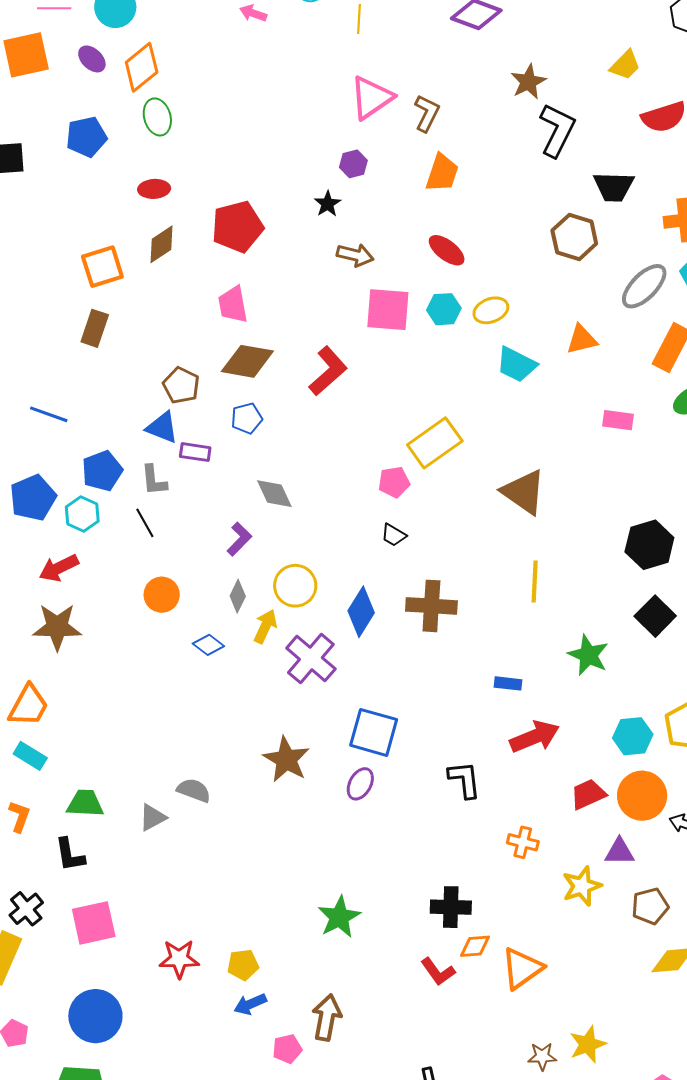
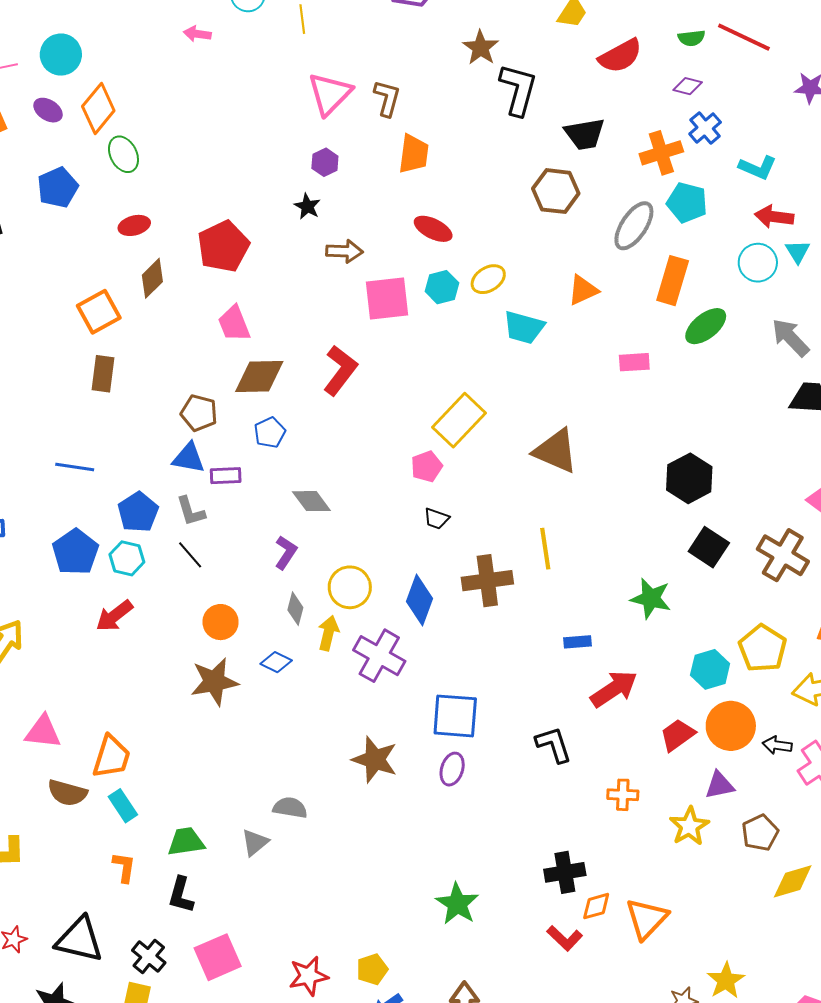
yellow line: (535, 582) -> (545, 549), moved
brown star: (57, 627) -> (214, 682), moved
cyan rectangle: (30, 756) -> (123, 806), turned 36
black L-shape: (70, 855) -> (181, 895), turned 36

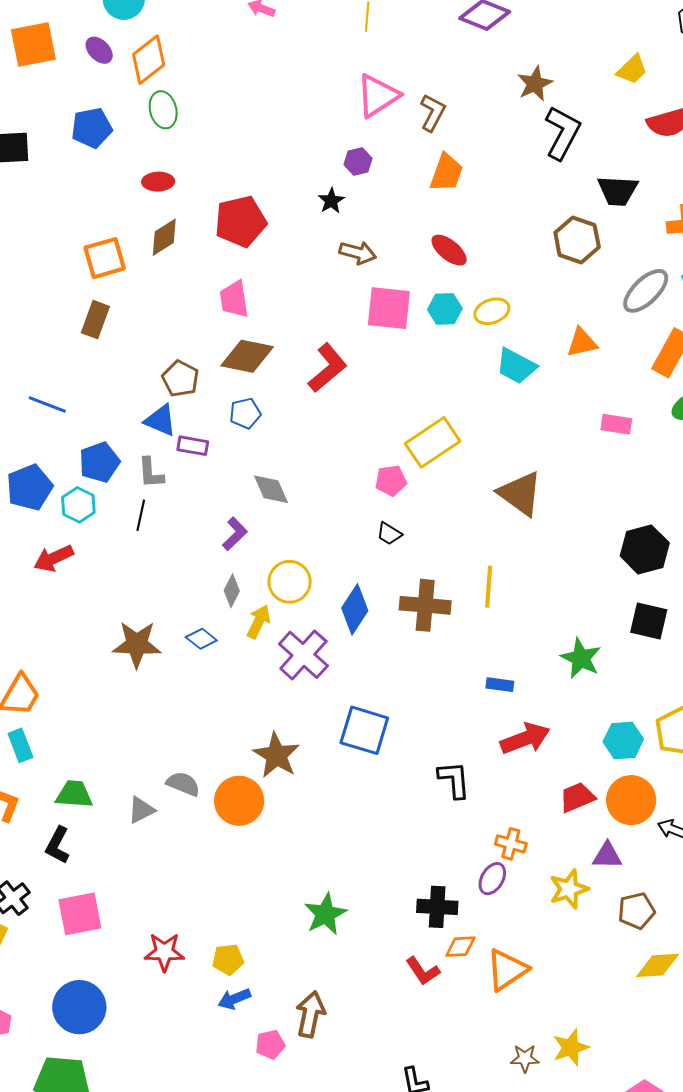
black square: (709, 547) -> (649, 621), turned -33
black line: (190, 555) -> (141, 515), turned 40
orange circle: (221, 622) -> (239, 801), moved, size x1.4
purple ellipse: (452, 769) -> (492, 879), moved

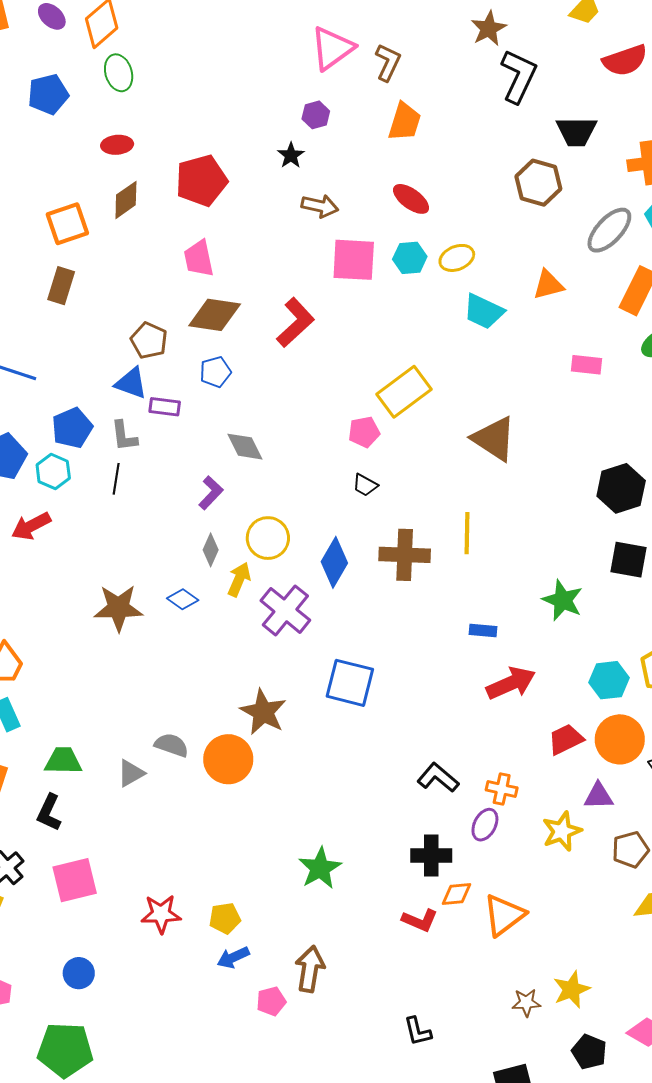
black L-shape: (454, 780) -> (438, 778), moved, turned -42
red L-shape: (423, 971) -> (420, 920), turned -30
blue circle: (79, 1007) -> (79, 973), size x0.6

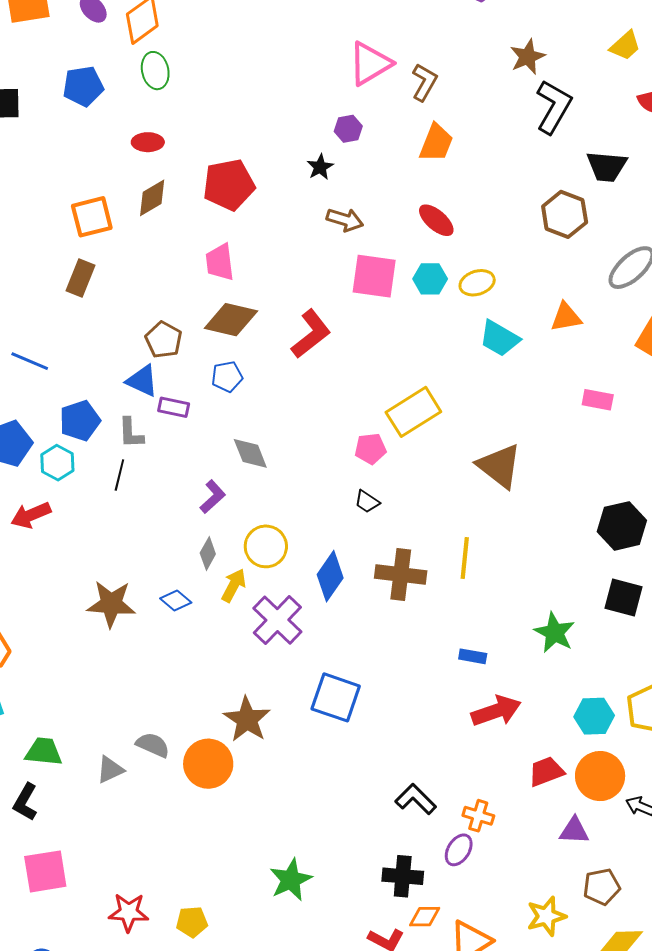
yellow star: (562, 831) -> (546, 916), moved

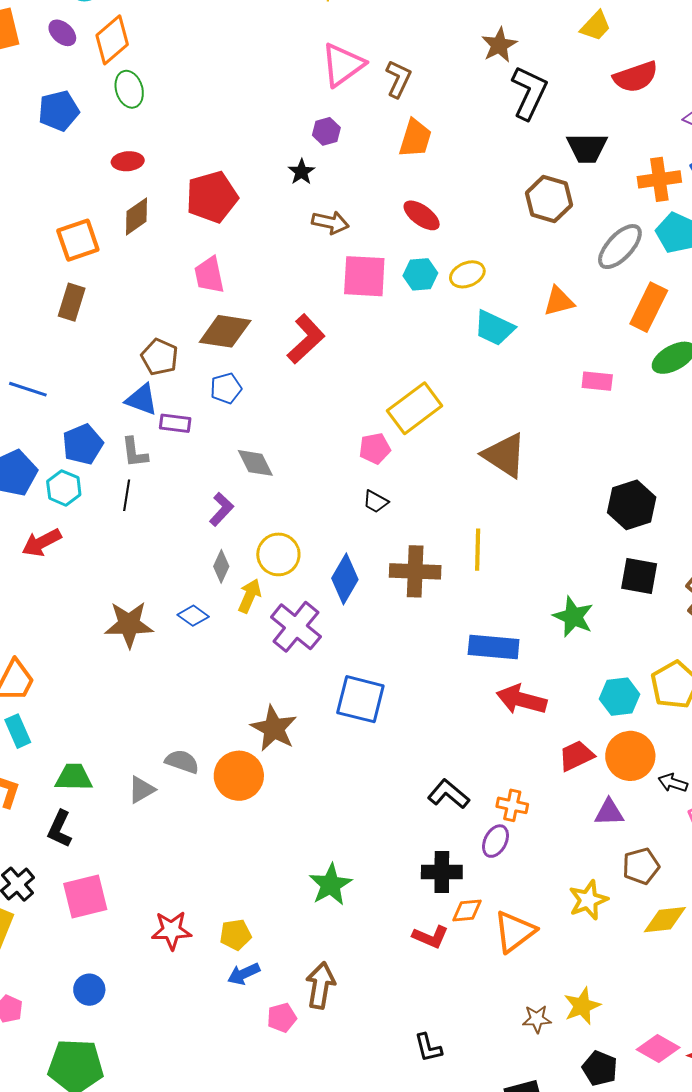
blue rectangle: (473, 656) -> (494, 647), size x1.8
red arrow: (496, 711) -> (521, 700), turned -141

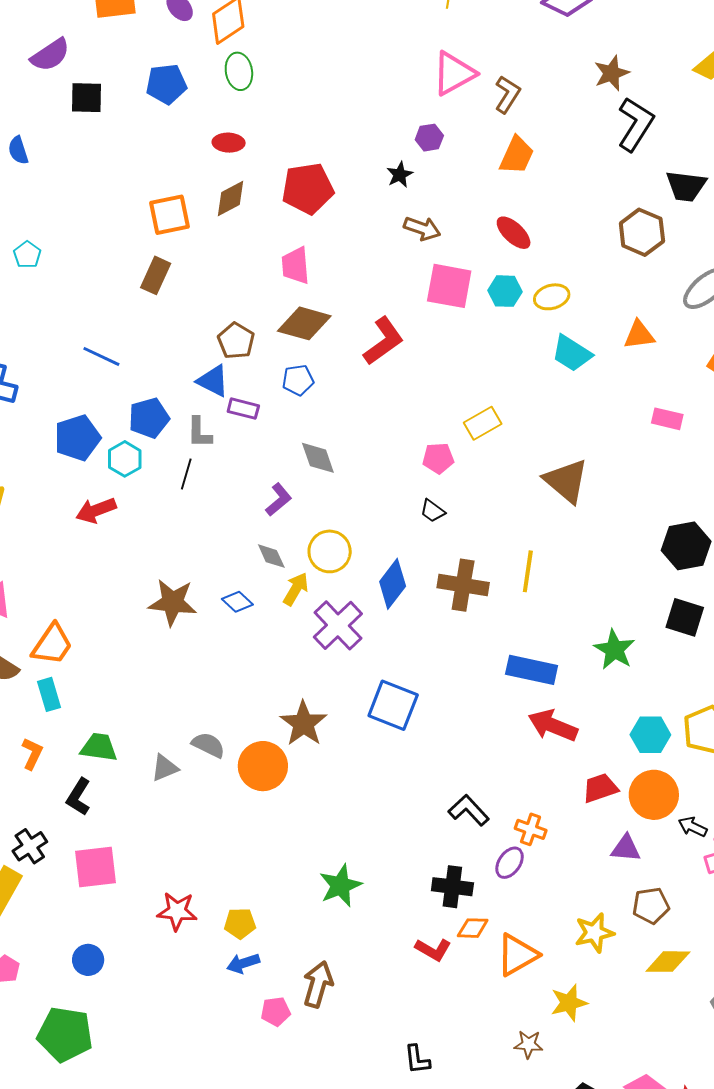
yellow rectangle: (415, 408) -> (483, 423), size x0.7
gray diamond: (221, 566) -> (271, 556), turned -56
yellow star: (582, 1006) -> (569, 1003), moved

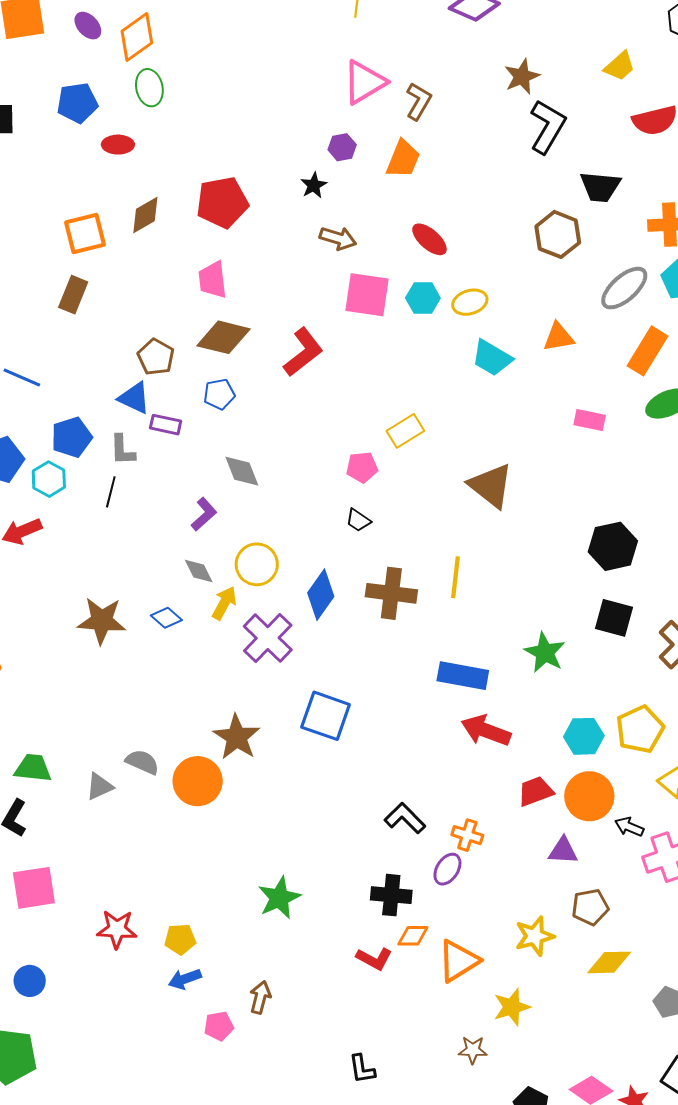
red ellipse: (229, 143) -> (118, 145), moved
orange trapezoid: (517, 155) -> (403, 159), moved
brown arrow: (318, 984) -> (260, 997), size x0.7

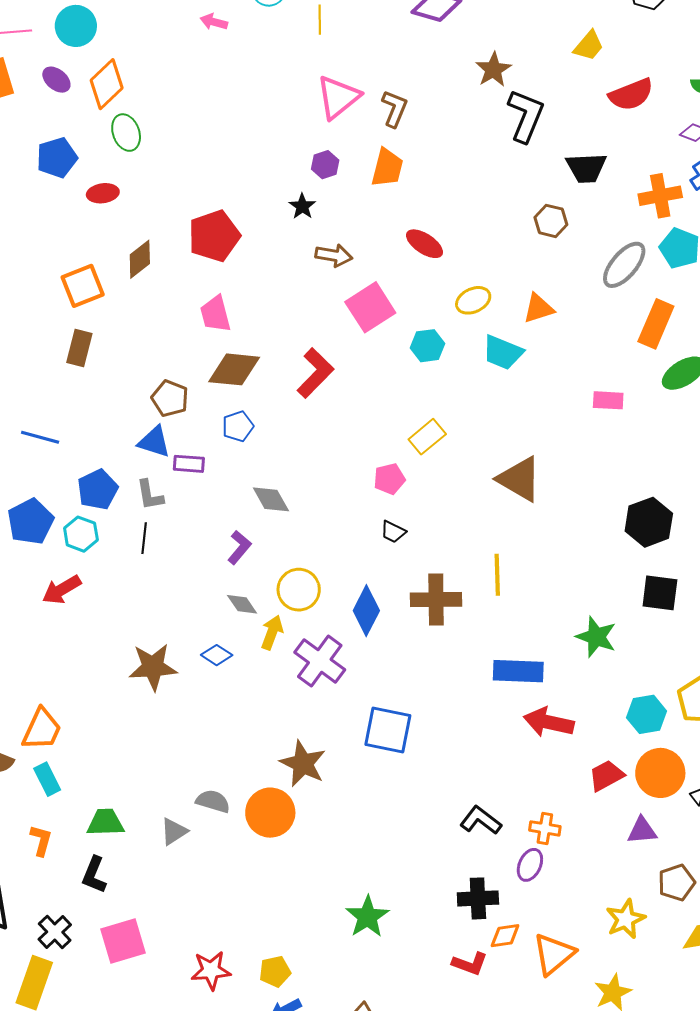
brown hexagon: (558, 234) -> (551, 221), size x0.7
pink square: (367, 295) -> (370, 307), turned -33
cyan hexagon: (423, 298) -> (428, 346), moved
orange triangle: (559, 337) -> (538, 308), moved

